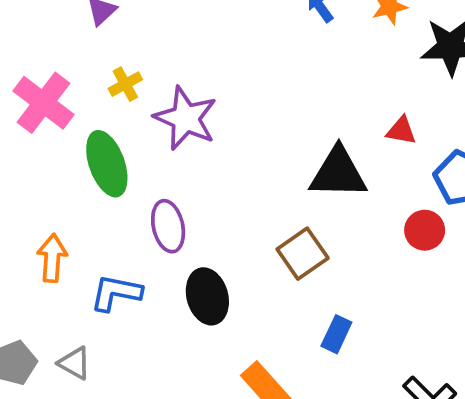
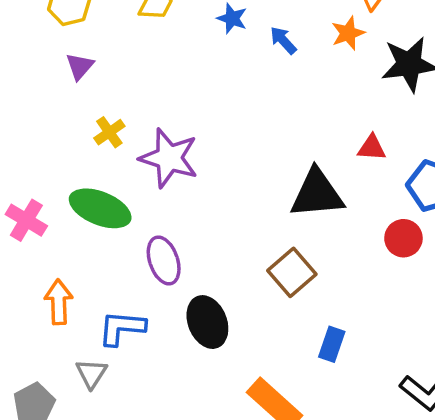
pink cross: (43, 103) -> (26, 220), moved, size x0.7
green ellipse: (107, 164) -> (100, 208), turned -42
gray triangle: (75, 363) -> (91, 373), moved, turned 40

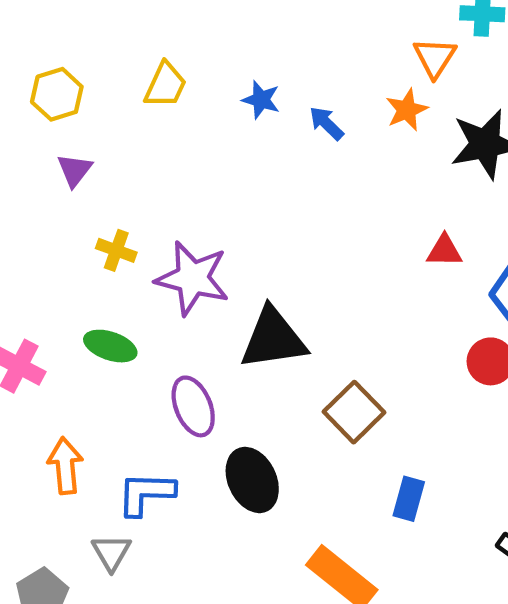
yellow cross: (109, 132) -> (116, 250), turned -32
black triangle: (317, 194) -> (273, 339), moved
green ellipse: (100, 208) -> (110, 346), size x0.7

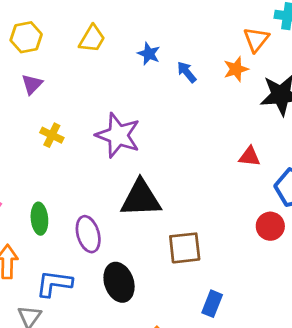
purple star: (192, 278) -> (118, 135), moved
green ellipse: (110, 346) -> (39, 219), moved, turned 60
brown square: (354, 412) -> (185, 248), turned 32

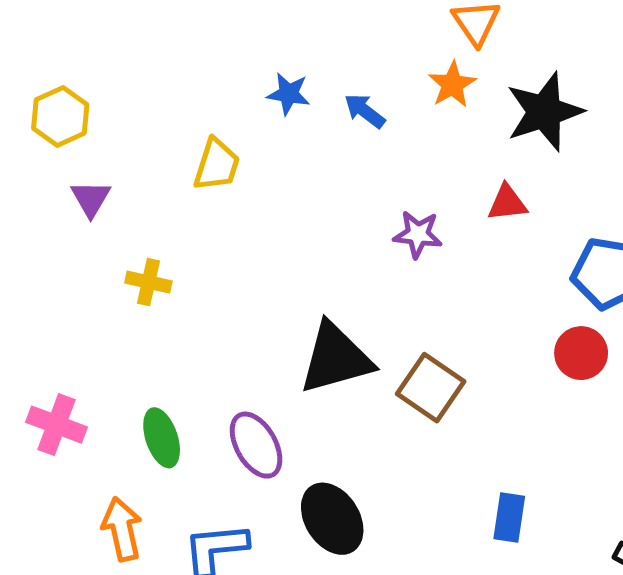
yellow trapezoid: (92, 39) -> (217, 165), moved
purple star: (118, 135) -> (418, 234), moved, size x0.6
red triangle: (250, 157) -> (507, 203), moved
brown square: (185, 248) -> (431, 388), moved, turned -36

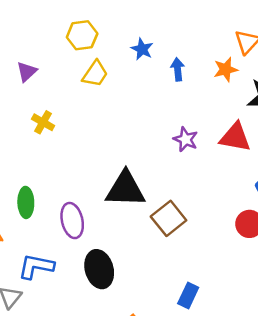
blue arrow: (365, 111) -> (178, 69), turned 30
yellow hexagon: (60, 116) -> (82, 35), moved
red triangle: (507, 203) -> (235, 137), size x1.5

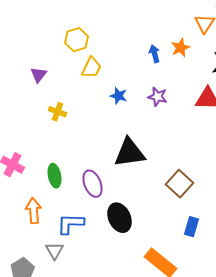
blue star: (142, 49) -> (118, 96), moved
orange star: (226, 69) -> (180, 48), moved
purple star: (186, 139) -> (158, 97), moved
brown square: (169, 218) -> (180, 184), moved

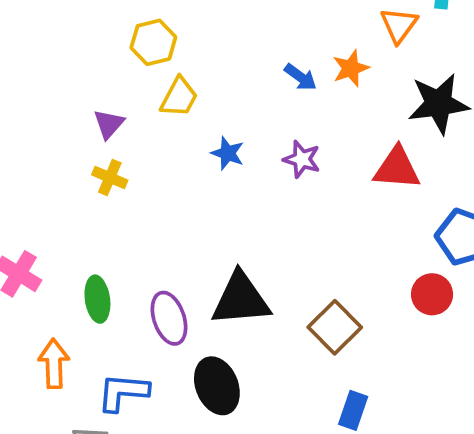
blue arrow: (154, 54) -> (301, 77), turned 138
purple triangle: (38, 75) -> (109, 124), moved
black triangle: (130, 153) -> (241, 299), moved

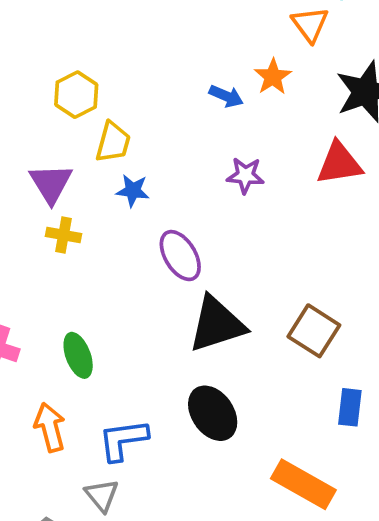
purple triangle: (109, 124) -> (51, 183), size x1.4
blue star: (228, 153) -> (133, 191), moved
purple ellipse: (169, 318) -> (180, 256), moved

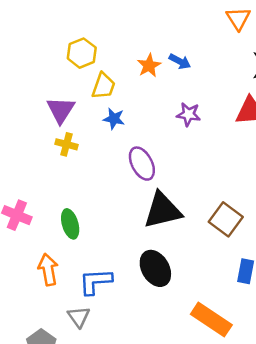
orange star: (273, 77) -> (149, 66), moved

